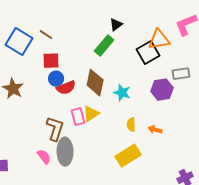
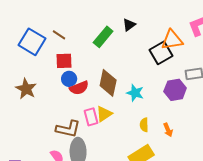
green rectangle: (104, 46) -> (103, 37), moved
brown L-shape: (55, 129) -> (68, 129), turned 85
orange arrow: (155, 130) -> (168, 130), turned -128

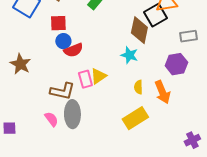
brown diamond: (108, 83) -> (139, 30), moved
brown star: (26, 89) -> (20, 64), moved
purple hexagon: (175, 90) -> (176, 64), moved
orange arrow: (168, 130) -> (162, 92), size x1.6

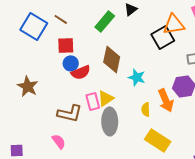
brown diamond: (139, 30) -> (112, 59), moved
orange arrow: (162, 92) -> (166, 100), moved
gray ellipse: (72, 114) -> (110, 121), moved
yellow rectangle: (135, 118) -> (158, 140), moved, turned 65

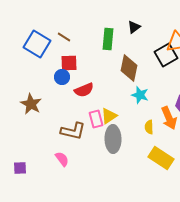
green rectangle: (105, 21) -> (108, 39), turned -35
brown diamond: (112, 59) -> (129, 68), moved
blue circle: (71, 63) -> (62, 77), moved

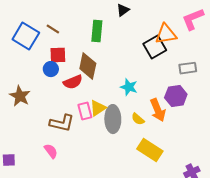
black triangle: (134, 27) -> (123, 10), moved
brown diamond: (129, 68) -> (88, 66), moved
yellow semicircle: (149, 127) -> (138, 119), turned -48
gray ellipse: (113, 139) -> (113, 119), moved

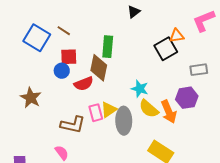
green rectangle: (97, 31) -> (108, 47), moved
orange triangle: (166, 34) -> (177, 36), size x0.7
yellow semicircle: (138, 119) -> (149, 109), moved, size x1.5

